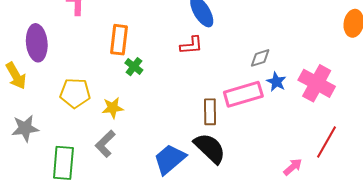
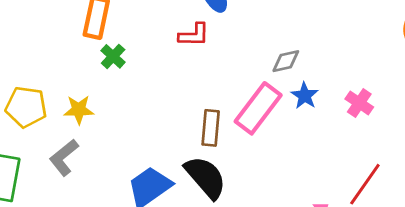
pink cross: (317, 83) -> (359, 103), size x0.6
yellow pentagon: (75, 93) -> (26, 107), moved
pink rectangle: (243, 94) -> (258, 108), turned -42

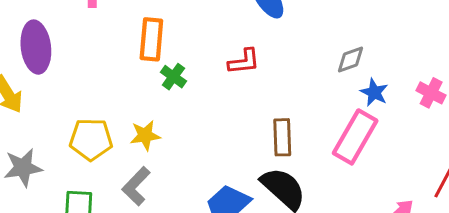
red L-shape: (194, 35) -> (244, 62), moved
pink rectangle: (258, 108) -> (355, 137), moved

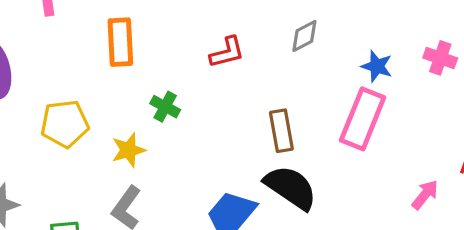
gray diamond: (351, 59) -> (304, 36), moved
green cross: (173, 77) -> (165, 107), moved
yellow pentagon: (91, 139) -> (65, 124), moved

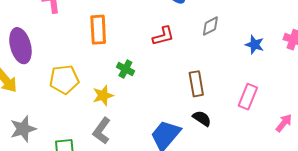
pink rectangle: (363, 119) -> (248, 97), moved, size x0.7
black semicircle: (291, 187) -> (202, 118), size x0.6

